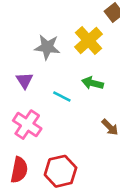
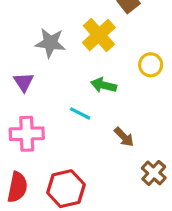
cyan line: (62, 96) -> (80, 113), moved
pink cross: (27, 125) -> (27, 134), turned -36

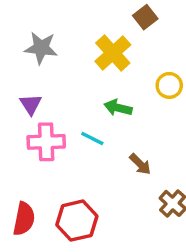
gray star: (50, 43) -> (41, 48), moved
pink cross: (27, 134) -> (46, 142), moved

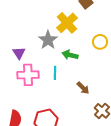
gray star: (41, 48) -> (48, 40), moved, turned 30
cyan line: (92, 138) -> (55, 73), turned 64

